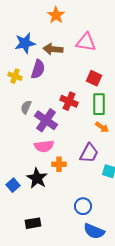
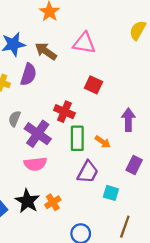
brown arrow: (53, 49) -> (46, 51), turned 30
green rectangle: (99, 104) -> (77, 138), moved
orange cross: (59, 164) -> (53, 202), moved, turned -32

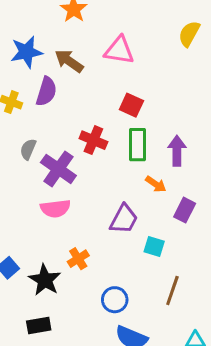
green rectangle: (77, 138) -> (137, 145), moved
orange arrow: (103, 142) -> (156, 184), moved
black star: (27, 201) -> (45, 280), moved

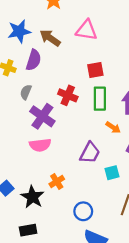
red square: (131, 105) -> (95, 70), turned -35
gray semicircle: (28, 149) -> (26, 92), moved
cyan square: (154, 246) -> (112, 173), turned -32

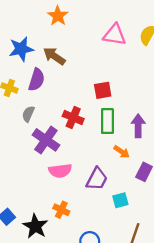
pink triangle: (87, 30) -> (115, 35), moved
pink semicircle: (40, 145) -> (60, 171), moved
orange cross: (57, 181) -> (61, 210), turned -32

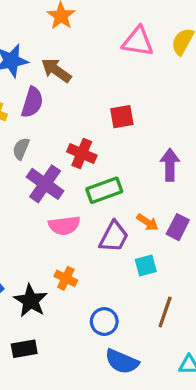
green rectangle: (107, 121) -> (104, 190), moved, turned 70
orange arrow: (122, 152) -> (147, 222), moved

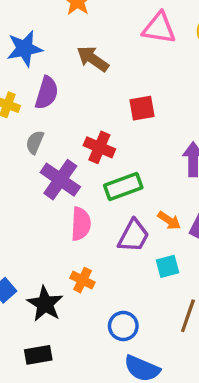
brown arrow: (56, 70) -> (93, 59), moved
pink semicircle: (64, 226) -> (81, 224), turned -80

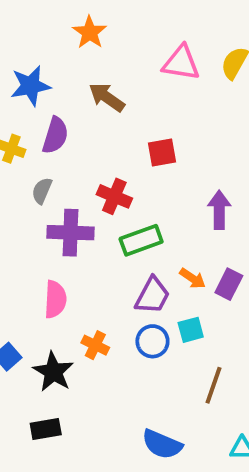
purple cross: (60, 180) -> (70, 233), turned -33
pink semicircle: (81, 224) -> (55, 299), moved
blue circle: (123, 326) -> (152, 341), moved

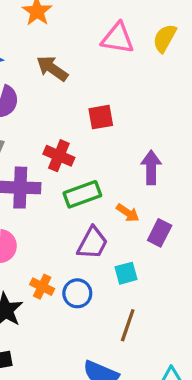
orange arrow: (193, 278) -> (128, 213), moved
blue circle: (152, 341) -> (77, 293), moved
brown line: (214, 385) -> (128, 325), moved

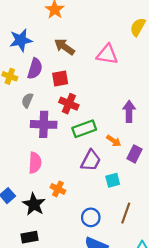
pink triangle: (118, 38) -> (107, 54), moved
red square: (101, 117) -> (60, 78), moved
blue circle: (77, 293) -> (91, 217), moved
brown line: (128, 325) -> (126, 213), moved

